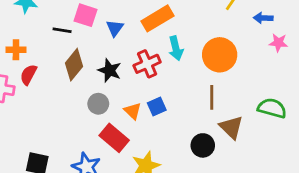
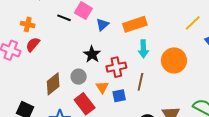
red cross: (147, 64) -> (116, 67), moved
brown diamond: (74, 65) -> (53, 84), moved
brown line: (212, 97) -> (140, 82), moved
blue square: (157, 107) -> (119, 96), moved

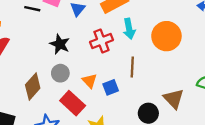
black star: (92, 54) -> (60, 44), moved
red cross: (116, 67) -> (102, 41), moved

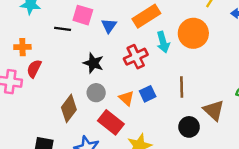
orange circle: (166, 36) -> (193, 33), moved
brown line: (132, 67) -> (182, 87), moved
blue square: (111, 87) -> (148, 94), moved

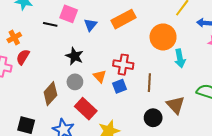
cyan arrow: (163, 42) -> (180, 58), moved
orange cross: (22, 47) -> (14, 37), turned -32
red cross: (136, 57) -> (123, 65), moved, turned 30
orange triangle: (127, 98) -> (100, 76), moved

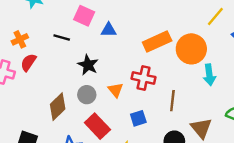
orange rectangle: (123, 19) -> (157, 41), moved
black line: (50, 24) -> (62, 38), moved
blue triangle: (91, 25) -> (109, 30), turned 48
blue square: (119, 86) -> (138, 118), moved

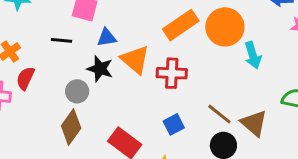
blue triangle: (109, 30) -> (107, 38), moved
orange triangle: (116, 90) -> (135, 60), moved, size x1.5
gray circle: (87, 95) -> (77, 91), moved
brown line: (172, 101) -> (219, 114), moved, turned -48

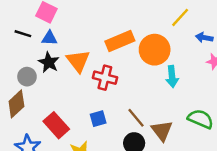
blue triangle: (107, 38) -> (49, 38), moved

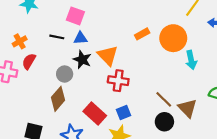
orange rectangle: (120, 41) -> (142, 34), size x0.6
red cross: (105, 78) -> (118, 81), moved
blue square: (98, 119) -> (124, 113), moved

